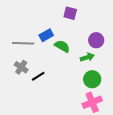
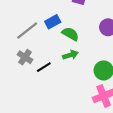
gray line: (23, 43) -> (27, 31), turned -40
green arrow: (87, 57) -> (70, 55), moved

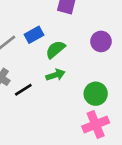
green semicircle: (70, 34) -> (55, 49), turned -70

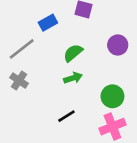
blue rectangle: (34, 35) -> (48, 23), moved
black line: (23, 90) -> (66, 116), moved

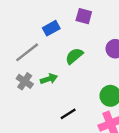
green arrow: (73, 78) -> (49, 79), moved

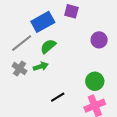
blue rectangle: (51, 28) -> (43, 22), size x1.5
green semicircle: (74, 56) -> (48, 46), moved

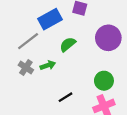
purple circle: (99, 40) -> (108, 38), size x1.5
green semicircle: (48, 46) -> (68, 44), moved

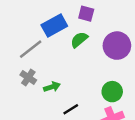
green semicircle: (68, 44) -> (79, 40), moved
green arrow: (48, 65) -> (52, 87), moved

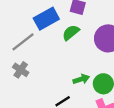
green arrow: (52, 87) -> (81, 79), moved

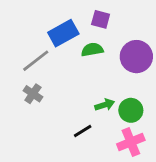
green semicircle: (71, 33) -> (92, 50), turned 30

